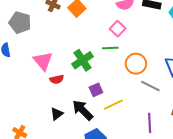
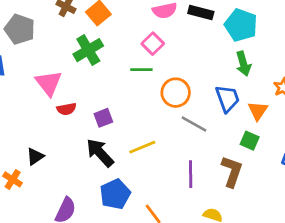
green cross: (83, 60) -> (88, 50), moved
purple square: (96, 90) -> (103, 118), moved
black triangle: (57, 114) -> (35, 156), moved

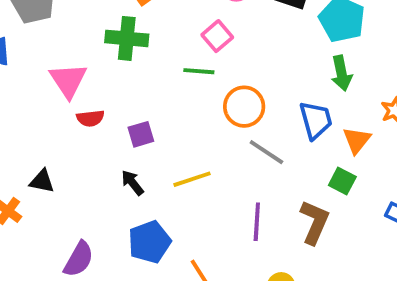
green cross: (88, 50) -> (127, 38), turned 32
black arrow: (100, 153) -> (133, 183), size x0.6
black triangle: (35, 156) -> (42, 181), turned 42

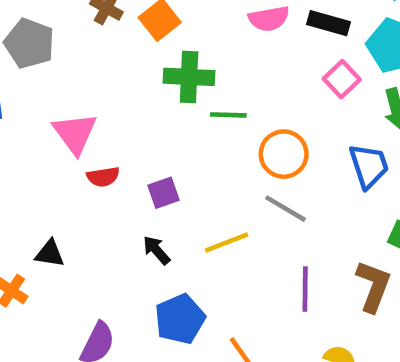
pink square: (217, 36) -> (342, 79), moved
green cross: (127, 38) -> (189, 77), moved
gray line: (266, 152) -> (285, 209), moved

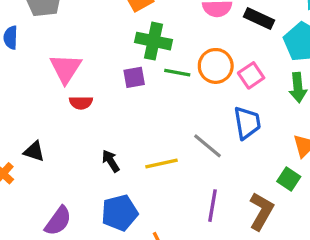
pink square: (342, 79) -> (251, 75), moved
orange circle: (284, 154) -> (216, 66), moved
blue trapezoid: (369, 166) -> (247, 123), moved
purple square: (164, 193) -> (134, 77), moved

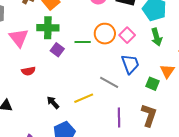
green cross: (154, 41) -> (48, 28), moved
pink triangle: (66, 68) -> (19, 38), moved
purple square: (134, 77) -> (57, 50), turned -32
green square: (289, 179) -> (153, 84), moved

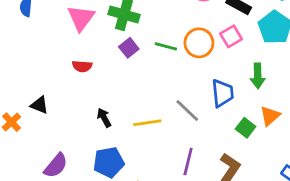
pink square: (127, 35) -> (231, 36), moved
green arrow: (156, 37) -> (258, 76), moved

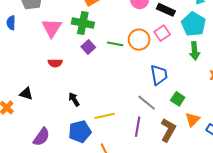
green arrow: (258, 76) -> (195, 51), moved
gray line: (187, 110) -> (147, 103), moved
orange triangle: (270, 116) -> (193, 120), moved
yellow line: (147, 123) -> (105, 116), moved

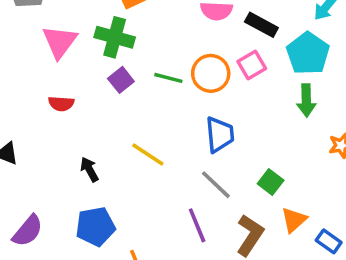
blue trapezoid: (159, 75) -> (220, 135), moved
yellow line: (105, 116) -> (148, 155), moved, turned 42
purple line: (138, 127) -> (197, 225), turned -36

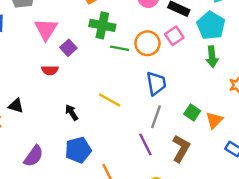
green cross: (115, 37) -> (102, 25), moved
purple square: (121, 80) -> (68, 48), moved
gray line: (216, 185) -> (156, 117), turned 70
orange triangle: (294, 220) -> (214, 120), moved

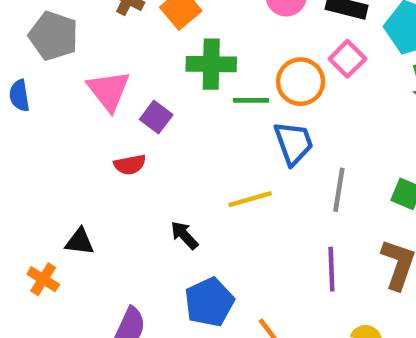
blue trapezoid: (156, 83) -> (294, 143), moved
yellow line: (110, 100) -> (250, 199), turned -35
gray line: (156, 117) -> (339, 190), moved
purple line: (145, 145) -> (331, 269), turned 35

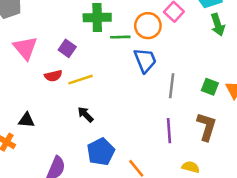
pink triangle: (109, 91) -> (25, 48), moved
yellow line: (250, 199) -> (81, 80), moved

